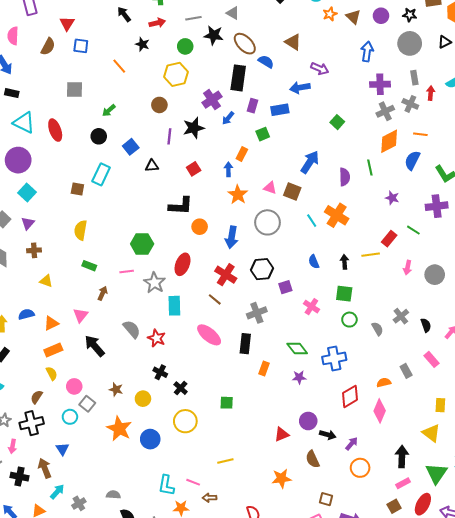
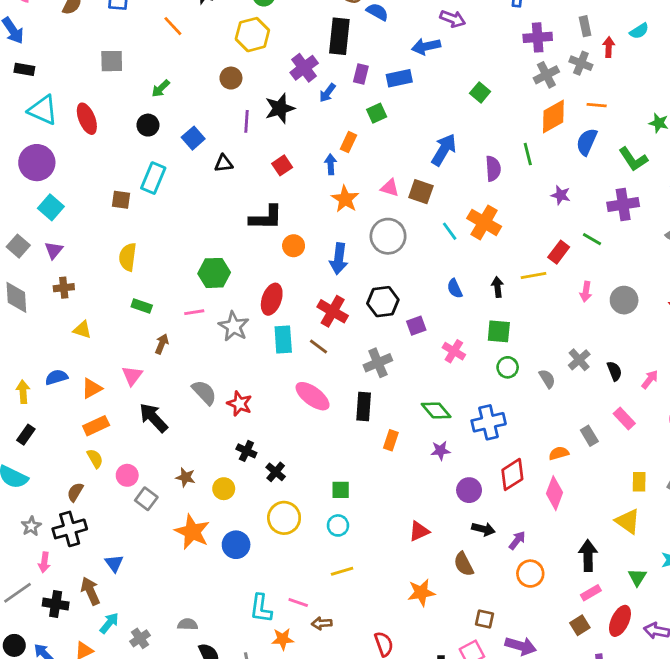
cyan rectangle: (174, 306) -> (283, 340), moved
cyan circle: (70, 417) -> (338, 525), moved
purple circle: (308, 421) -> (469, 490), moved
green triangle: (436, 473) -> (637, 577), size x0.6

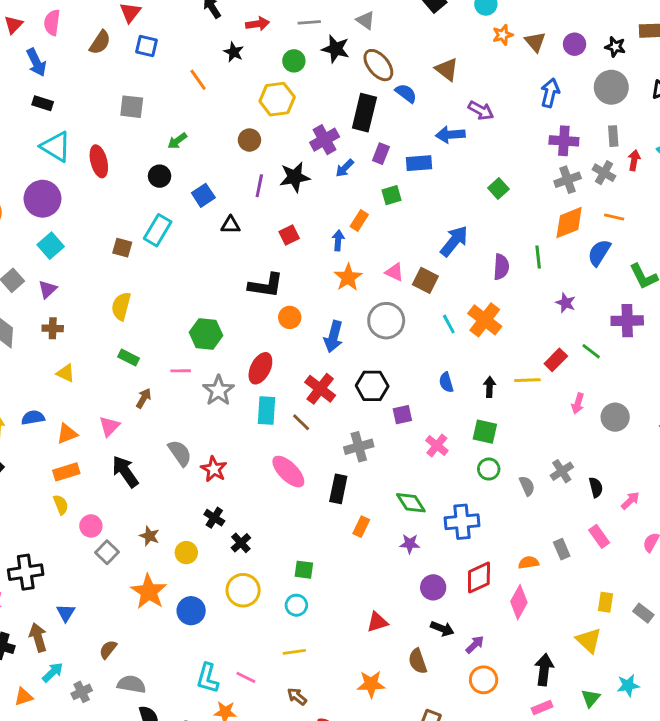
brown semicircle: (75, 492) -> (108, 649), moved
brown arrow: (322, 623) -> (297, 696), moved, turned 36
gray semicircle: (188, 624) -> (131, 684), size x1.4

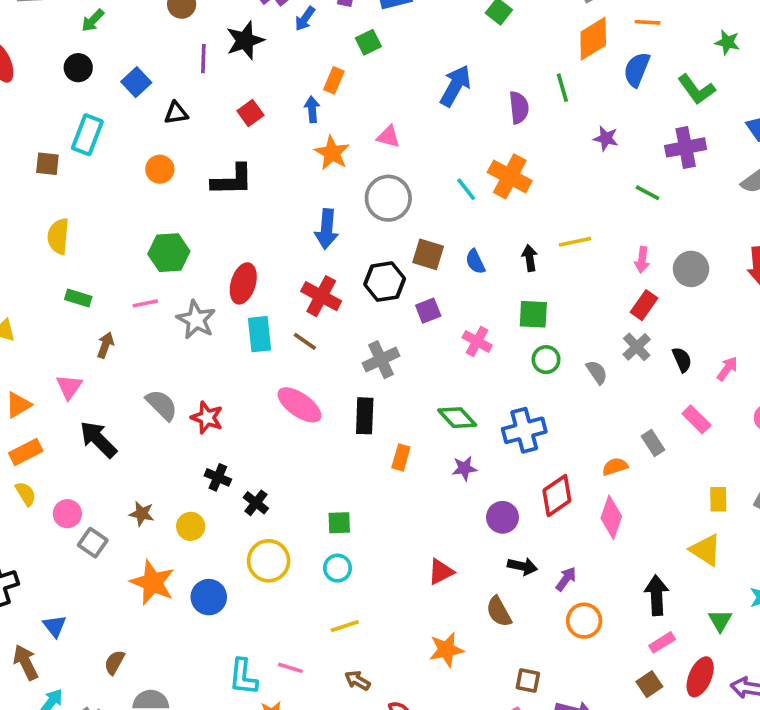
brown square: (425, 280) -> (428, 254), moved
orange circle: (290, 317) -> (160, 169), moved
red rectangle: (556, 360) -> (644, 305), moved

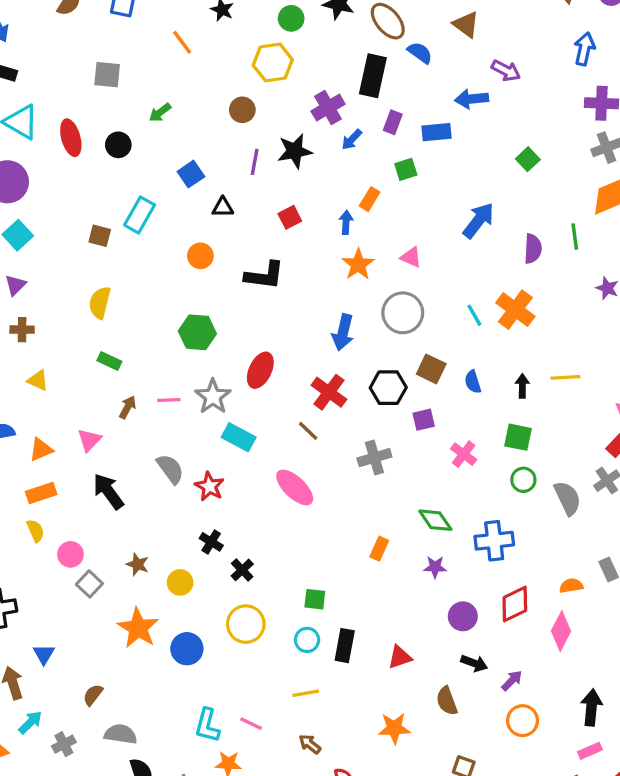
black circle: (78, 68) -> (118, 145), moved
pink line: (145, 303) -> (169, 400), moved
cyan rectangle: (260, 334) -> (239, 437), moved, turned -64
gray semicircle: (597, 372) -> (568, 498), size x1.5
black rectangle: (365, 416) -> (345, 646), moved

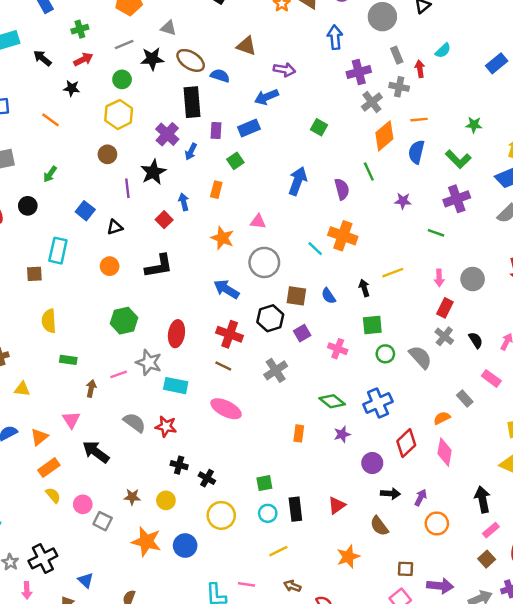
blue arrow: (346, 222) -> (184, 202), moved
blue arrow: (343, 332) -> (226, 289), turned 125

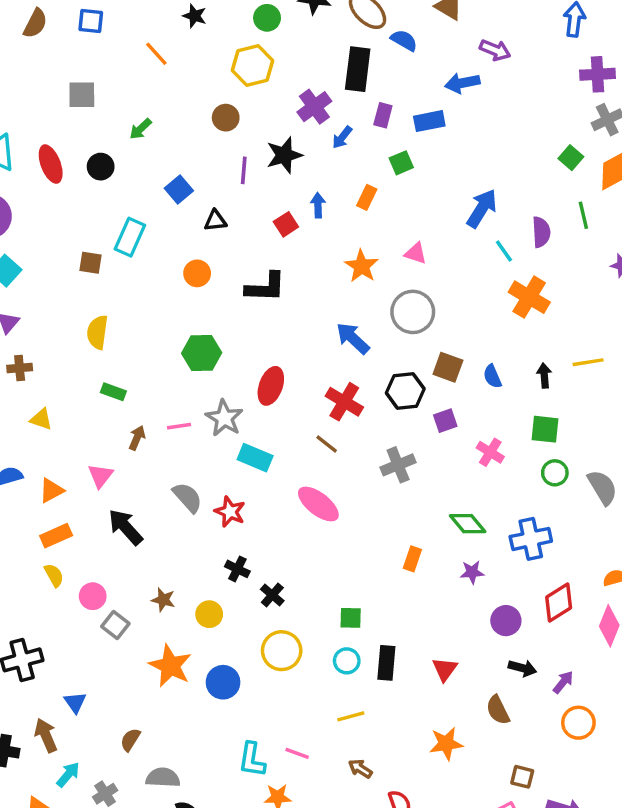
green square: (319, 127) -> (571, 158), moved
cyan line: (315, 249) -> (504, 251), moved
red triangle: (337, 505) -> (445, 669), turned -30

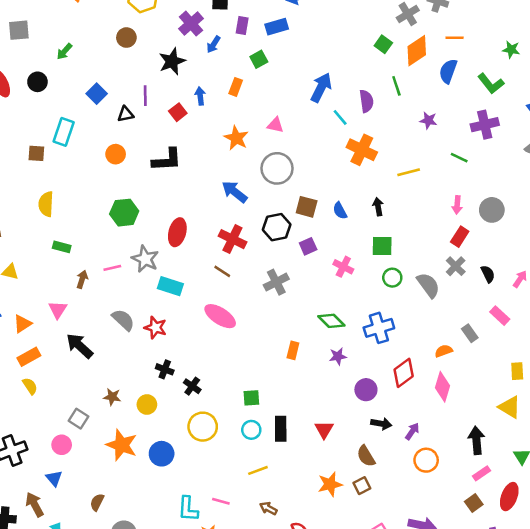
purple line: (244, 170) -> (145, 96), moved
yellow line: (588, 362) -> (409, 172), moved
pink circle: (93, 596) -> (62, 445), moved
brown square: (522, 777) -> (362, 486), moved, turned -36

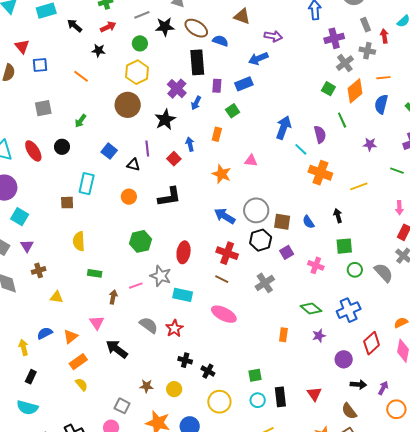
brown circle: (126, 38) -> (128, 105), size x1.6
black triangle: (126, 114) -> (133, 165), turned 32
gray circle: (277, 168) -> (256, 210), moved
red star: (155, 328) -> (174, 328), turned 30

